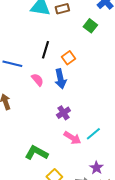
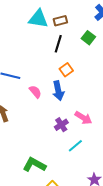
black line: (45, 50) -> (58, 44), moved
cyan line: (93, 134) -> (75, 146), moved
pink arrow: (72, 138) -> (83, 118), moved

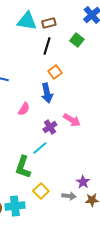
pink semicircle: (35, 92) -> (24, 109), moved, turned 72
cyan line: (75, 146) -> (40, 148), moved
green L-shape: (34, 165) -> (23, 167), turned -100

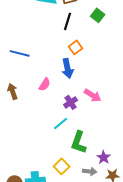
green L-shape: (23, 167) -> (79, 142), moved

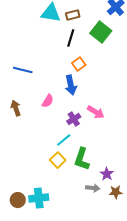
green square: (98, 15) -> (101, 32), size x1.5
yellow square: (62, 166) -> (58, 160), moved

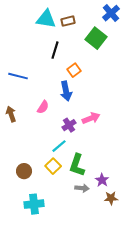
black line: (71, 38) -> (55, 50), moved
pink arrow: (96, 112) -> (91, 118), turned -54
gray arrow: (93, 188) -> (82, 188), moved
brown circle: (18, 200) -> (24, 171), moved

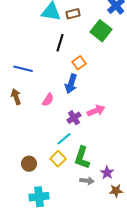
blue arrow: (66, 91) -> (71, 84), turned 30
brown arrow: (11, 114) -> (16, 97), moved

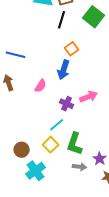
black line: (60, 43) -> (62, 20), moved
purple cross: (74, 118) -> (67, 104), turned -32
cyan cross: (39, 197) -> (36, 171), moved, turned -30

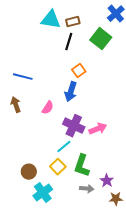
pink arrow: (89, 97) -> (98, 129), moved
purple cross: (67, 104) -> (74, 126), size x1.5

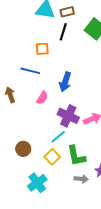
orange square: (79, 71) -> (42, 49), moved, turned 32
blue line: (23, 77) -> (30, 71), moved
green L-shape: (82, 166) -> (76, 156), turned -30
brown circle: (29, 172) -> (23, 149), moved

